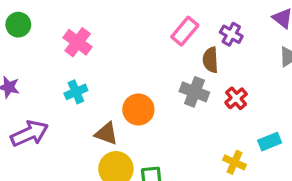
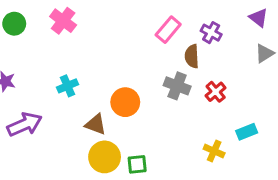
pink cross: (78, 42) -> (63, 21), moved

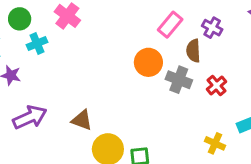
cyan cross: (68, 86) -> (37, 43), moved
orange circle: (125, 102) -> (148, 62), moved
brown triangle: (96, 124) -> (82, 120), moved

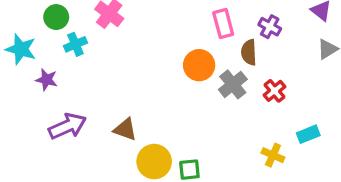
pink rectangle: (170, 25) -> (223, 23), turned -55
gray cross: (179, 80) -> (233, 84), turned 30

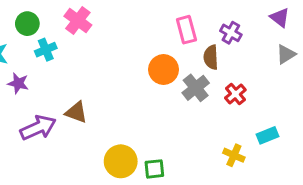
brown triangle: (125, 129) -> (76, 112), moved

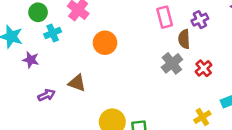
purple cross: (231, 33) -> (200, 20), turned 35
orange circle: (164, 70) -> (105, 43), moved
purple arrow: (38, 128) -> (47, 95), size x0.6
yellow cross: (234, 155) -> (202, 117), turned 35

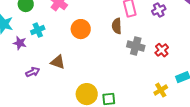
cyan cross: (53, 33) -> (38, 30), moved
brown semicircle: (184, 39) -> (117, 26), moved
gray cross: (172, 63) -> (136, 46), turned -36

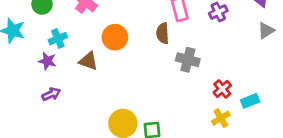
purple star: (20, 43) -> (47, 61), moved
red cross: (162, 50) -> (222, 89), moved
brown triangle: (58, 62) -> (88, 61), moved

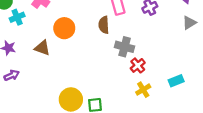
cyan cross: (58, 39) -> (17, 17), moved
red cross: (222, 89) -> (138, 65), moved
yellow cross: (221, 118) -> (143, 90), moved

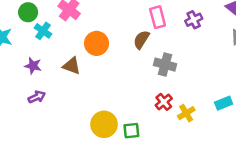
cyan cross: (17, 17) -> (43, 31), turned -32
brown semicircle: (104, 25) -> (141, 40), turned 35
red cross: (138, 65) -> (164, 102), moved

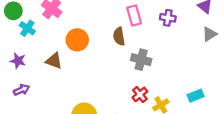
purple cross: (194, 20) -> (168, 18), turned 35
brown semicircle: (141, 40) -> (119, 36), turned -42

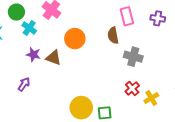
purple star: (18, 61) -> (33, 54), moved
purple arrow: (21, 90) -> (24, 84), turned -32

